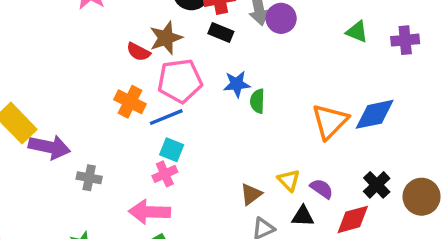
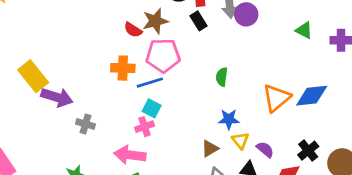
black rectangle: (221, 32) -> (198, 21), turned 30
blue star: (237, 84) -> (229, 119), moved
orange cross: (130, 102) -> (123, 68), turned -30

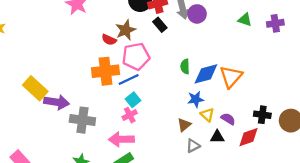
orange cross: (123, 68) -> (105, 71), size x1.4
blue diamond: (312, 96) -> (206, 74), moved
cyan square: (152, 108) -> (133, 100), turned 32
gray cross: (85, 124) -> (82, 120), size x1.6
black cross: (308, 151) -> (262, 115), turned -35

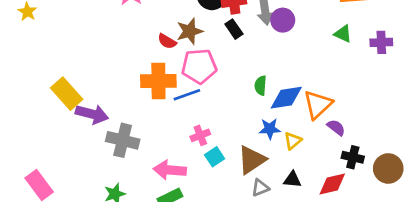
cyan square: (133, 100) -> (215, 157), moved
pink cross: (130, 115) -> (200, 135), moved
yellow triangle: (207, 115) -> (293, 141), moved, turned 32
purple semicircle: (228, 119) -> (336, 127), moved
brown triangle: (184, 125) -> (252, 160), size x1.6

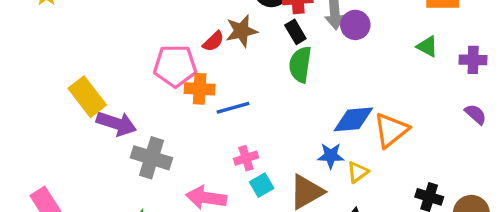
red semicircle: (167, 41) -> (213, 41), turned -78
pink pentagon: (199, 66) -> (175, 66), moved
orange cross: (158, 81) -> (200, 89), size x0.7
green semicircle: (261, 85) -> (300, 64), moved, size x1.5
purple semicircle: (336, 127) -> (476, 114), moved

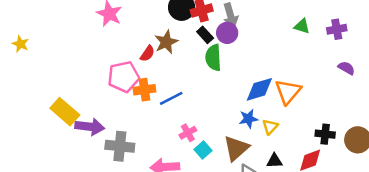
purple circle: (355, 25) -> (227, 33), moved

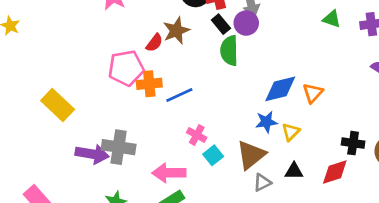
orange triangle: (288, 92) -> (313, 93), size x0.7
purple arrow: (90, 127) -> (92, 154), moved
pink cross: (188, 133) -> (197, 135), turned -35

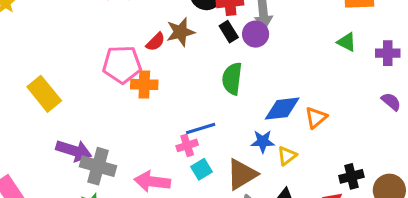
green semicircle: (229, 51) -> (232, 79), moved
blue line: (179, 95) -> (201, 129), moved
pink cross: (197, 135) -> (187, 145), turned 36
black cross: (353, 143) -> (351, 176), turned -30
gray cross: (119, 147) -> (98, 166), moved

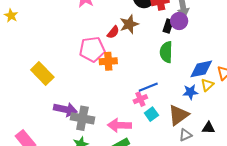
black rectangle: (229, 32) -> (168, 26), moved, turned 56
yellow triangle: (287, 156) -> (207, 85), moved

